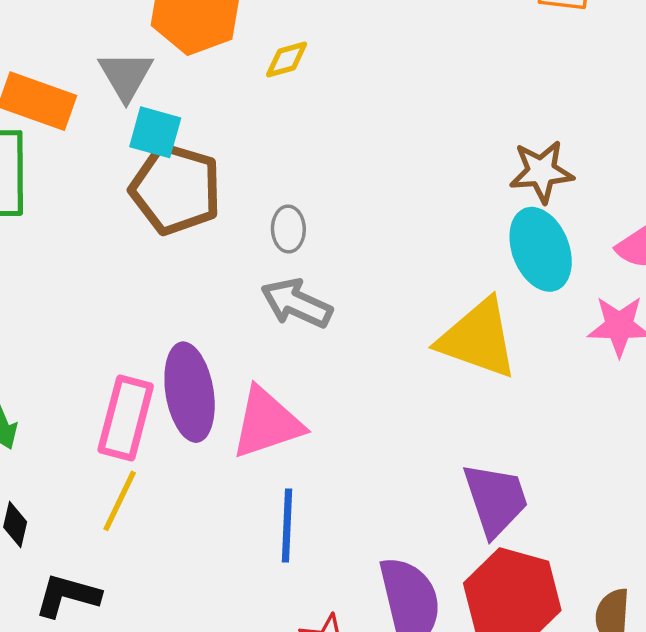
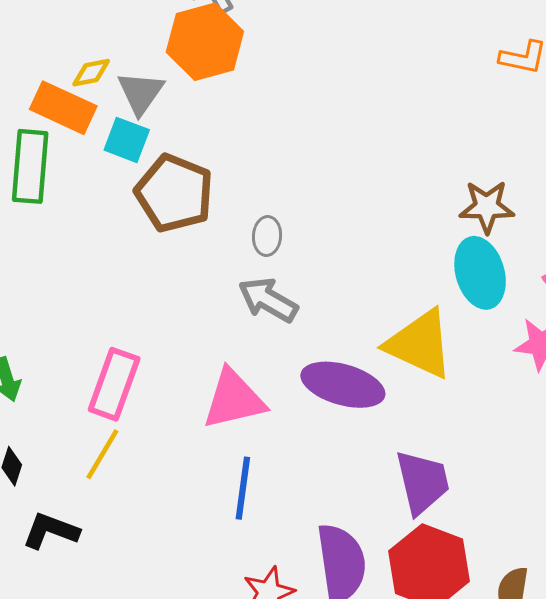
yellow diamond: (287, 60) -> (91, 73), moved
cyan square: (155, 132) -> (127, 140), moved
purple ellipse: (190, 392) -> (343, 385), moved, turned -70

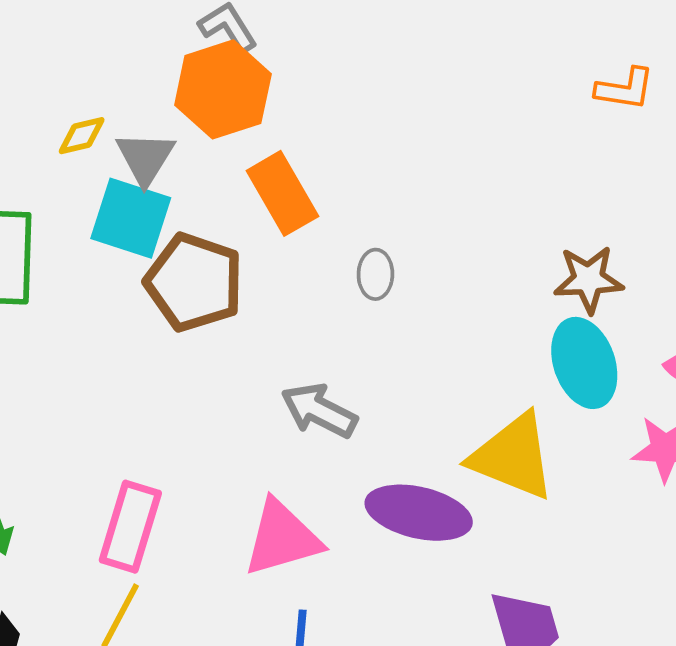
orange rectangle: (63, 108) -> (282, 193), moved, turned 38
cyan square: (127, 140) -> (131, 218), size x1.4
gray ellipse: (267, 236) -> (375, 274), moved

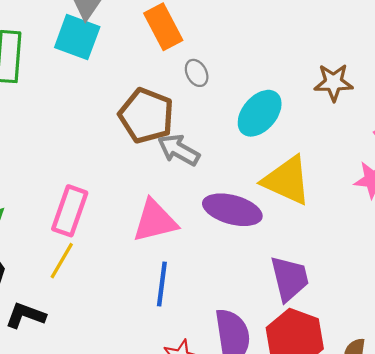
gray ellipse: (375, 274) -> (197, 73), moved, turned -32
brown pentagon: (194, 282) -> (146, 116), moved
cyan ellipse: (584, 363) -> (260, 113), moved, turned 57

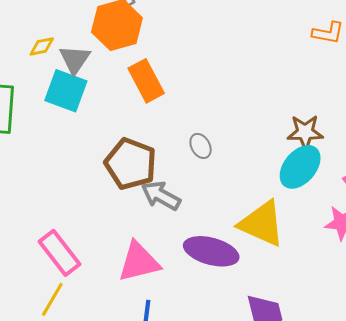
gray ellipse: (197, 73) -> (201, 146), moved
cyan ellipse: (260, 113) -> (300, 167), moved
pink rectangle: (70, 211) -> (59, 253), turned -57

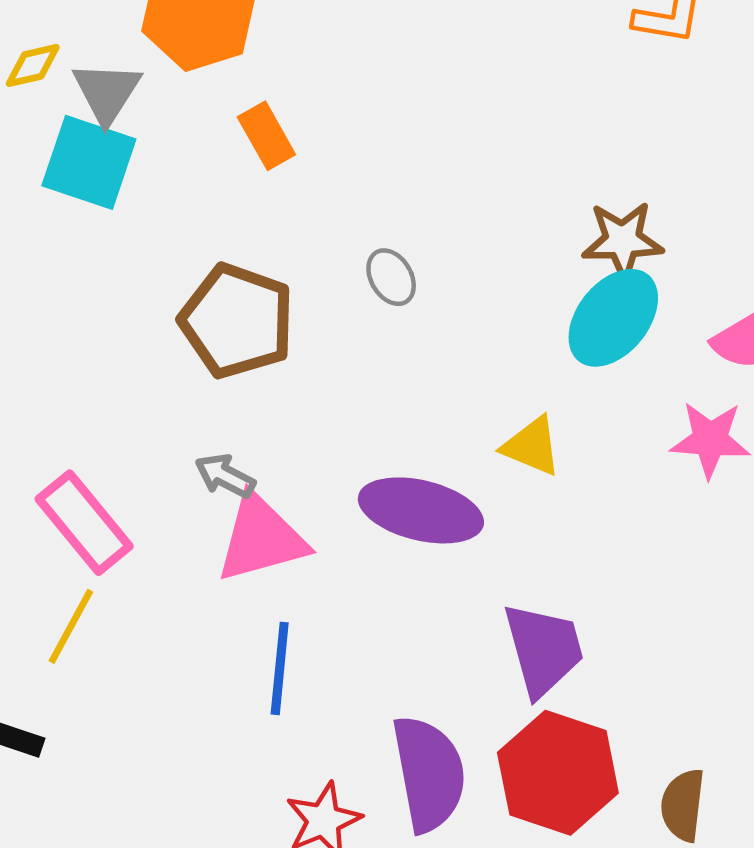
orange rectangle: (146, 81) -> (266, 136), size x0.7
gray arrow: (161, 196) -> (225, 476), moved, size x0.7
yellow triangle: (262, 224) -> (532, 446), size x0.6

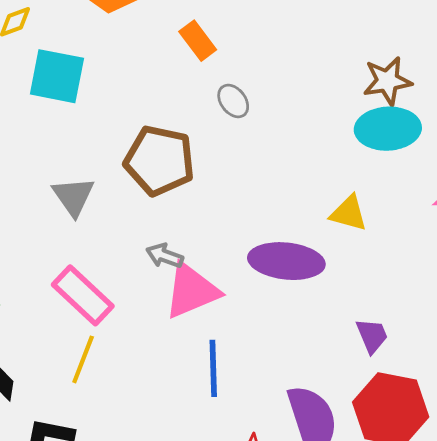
gray triangle: (107, 92) -> (73, 196), moved
orange rectangle: (266, 136) -> (198, 41), moved
gray ellipse: (391, 277) -> (233, 101), moved
cyan ellipse: (613, 318) -> (388, 129), turned 56
purple trapezoid: (543, 649) -> (372, 336), size x0.6

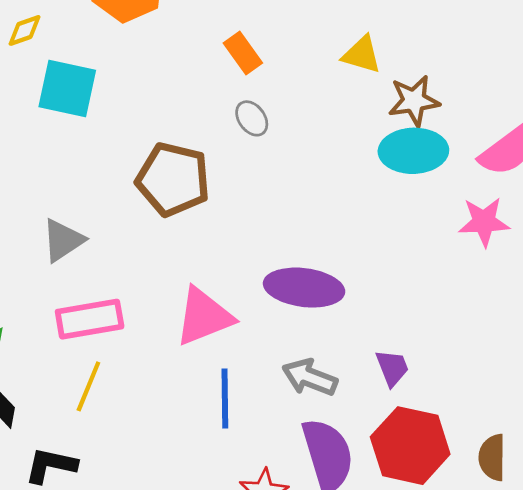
orange rectangle: (198, 41) -> (243, 53), moved
gray triangle: (73, 196) -> (63, 240), moved, turned 30
yellow triangle: (349, 213) -> (362, 55), moved
gray arrow: (165, 256) -> (310, 377), moved, size x1.4
pink rectangle: (83, 295) -> (90, 319), turned -54

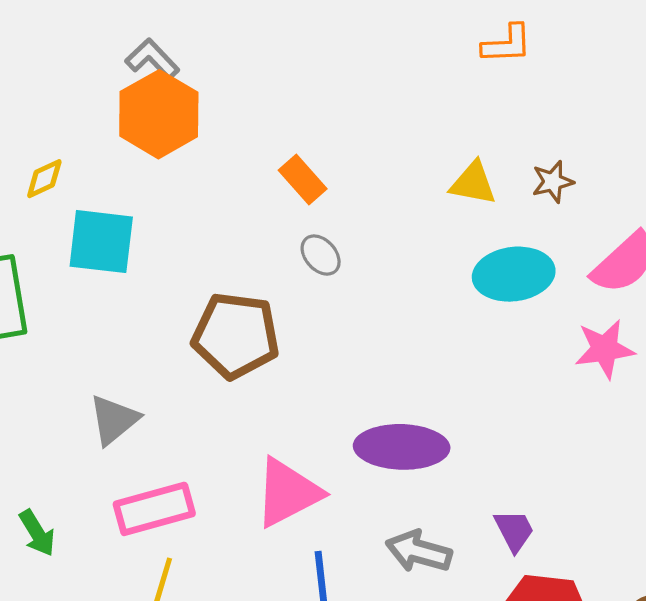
yellow triangle: (362, 55) -> (473, 183), moved
brown star: (414, 101) -> (553, 182), moved, size x0.7

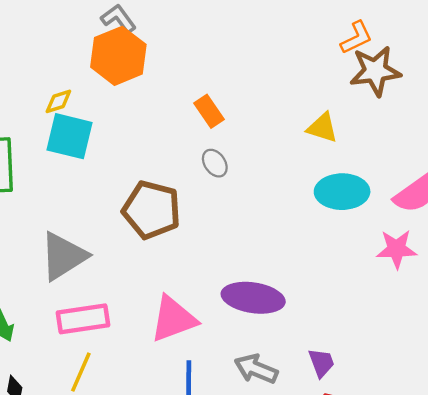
orange L-shape: (507, 44) -> (356, 38), turned -30
yellow diamond: (44, 179) -> (58, 101), moved
brown star: (553, 182) -> (375, 71), moved, size x1.8
gray triangle: (114, 420) -> (63, 256), size x1.4

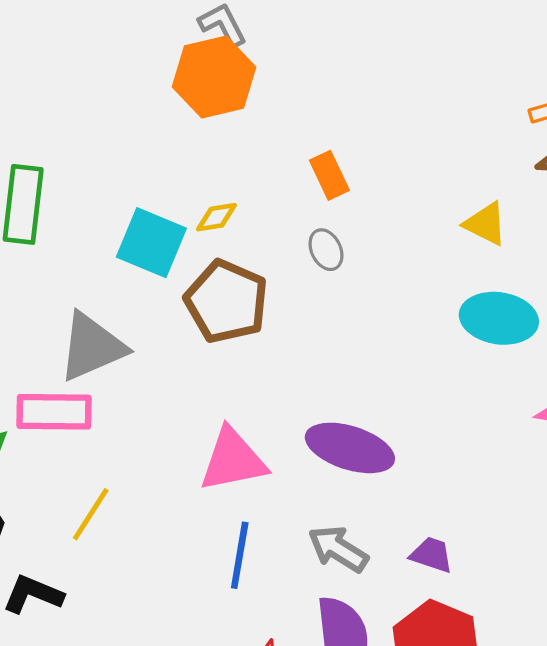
yellow diamond: (58, 101) -> (217, 217), moved
cyan square: (69, 136) -> (151, 243), moved
pink rectangle: (83, 319) -> (54, 412), moved
purple trapezoid: (321, 363) -> (432, 555), turned -60

